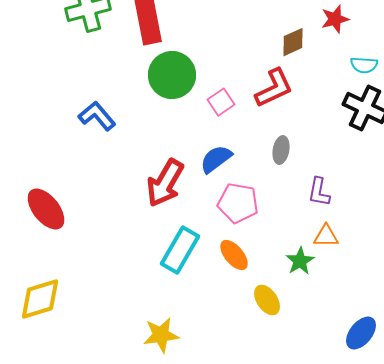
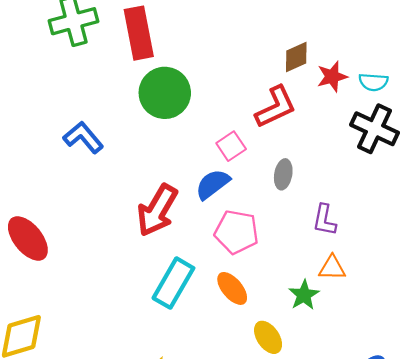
red star: (335, 19) -> (332, 77), moved
pink square: (221, 102) -> (231, 146), moved

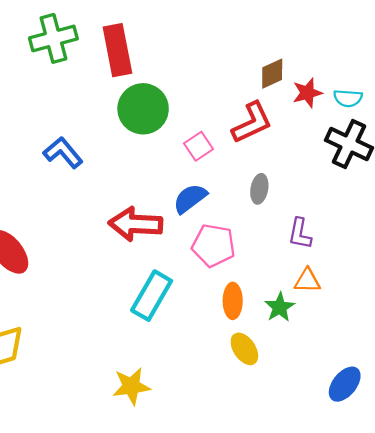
pink square: (231, 146) -> (199, 146), moved
red arrow: (157, 210) -> (136, 224), turned 63
orange ellipse: (232, 288) -> (233, 301), moved, turned 40

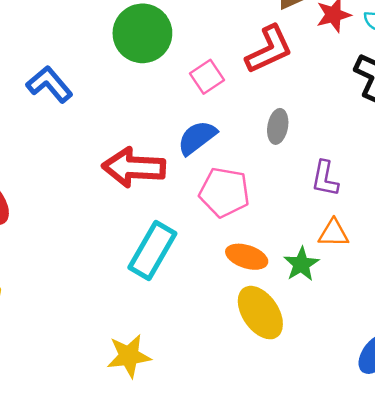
orange ellipse: (233, 301) -> (247, 257), turned -72
yellow ellipse: (244, 349) -> (260, 313), size x1.4

